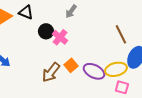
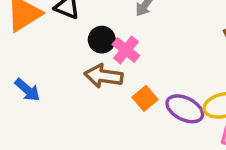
brown arrow: (51, 72) -> (103, 76), moved, turned 60

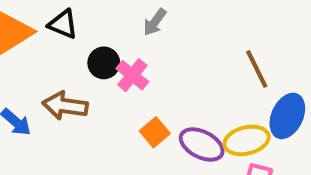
brown arrow: (103, 76) -> (65, 106), moved

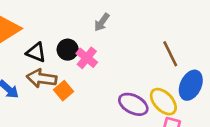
black triangle: (63, 24) -> (36, 52), moved
orange square: (155, 132) -> (64, 91), moved
yellow ellipse: (247, 140) -> (163, 102), turned 60

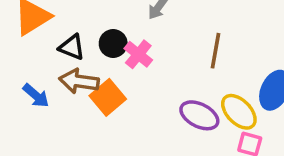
brown line: (170, 54) -> (216, 51), moved, turned 36
orange square: (64, 91) -> (108, 97), size x1.4

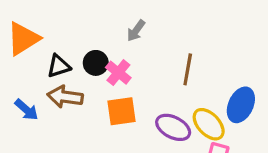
black triangle: (72, 47) -> (59, 66), turned -40
orange square: (108, 97) -> (122, 111), moved, turned 32

